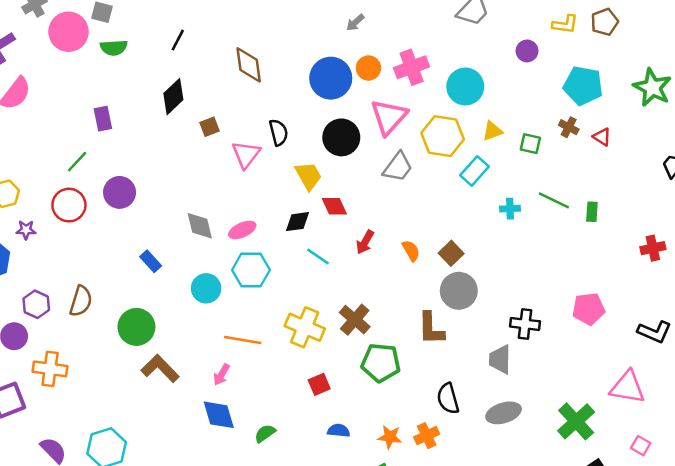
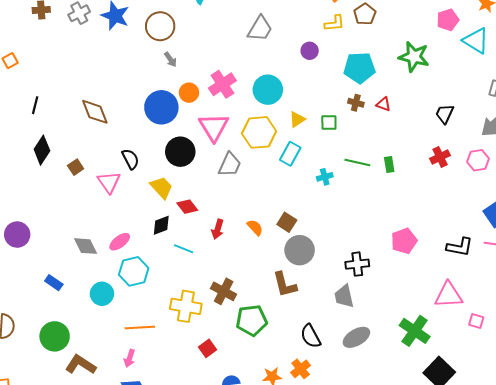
gray arrow: (355, 22) -> (170, 59), turned -70
red cross: (653, 248) -> (440, 157), moved
pink square: (641, 446) -> (476, 321), moved

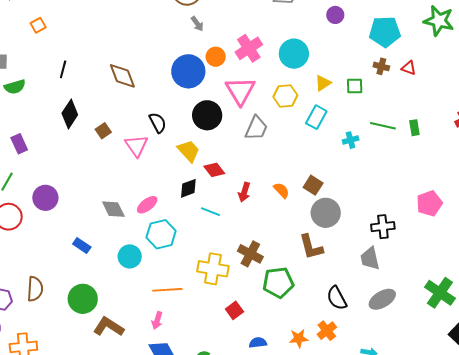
yellow hexagon: (259, 132) -> (285, 96), size x0.7

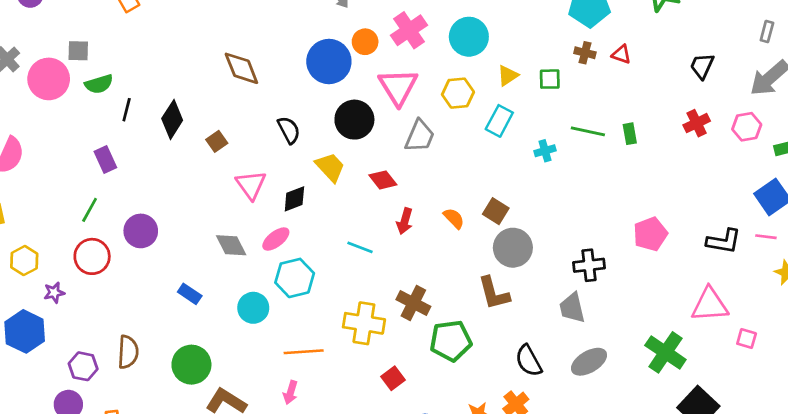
black line: (63, 69) -> (127, 110), moved
pink triangle: (136, 146) -> (251, 185), moved
red diamond: (214, 170) -> (383, 180), moved
black diamond: (188, 188) -> (294, 199), moved

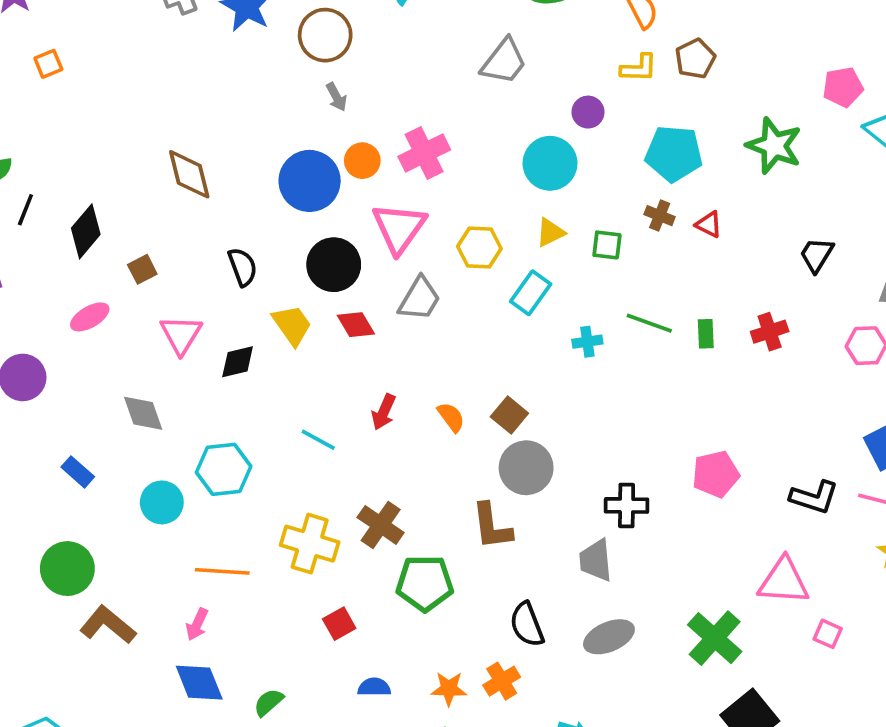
cyan circle: (469, 37) -> (550, 163), moved
red cross: (697, 123) -> (770, 332), moved
red diamond: (383, 180) -> (356, 325), moved
pink ellipse: (276, 239) -> (90, 317), moved

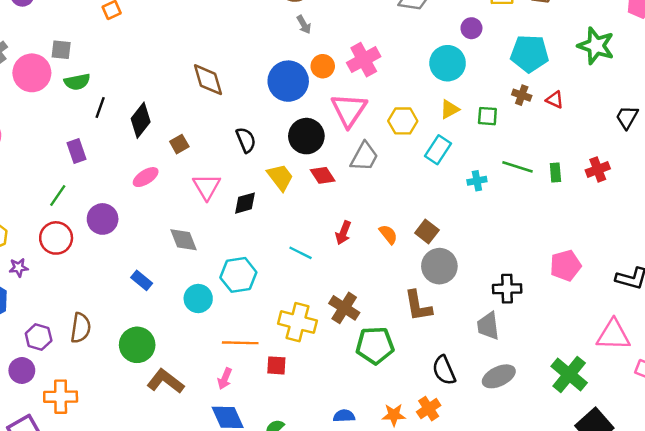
red square: (339, 624) -> (276, 365), moved, turned 35

